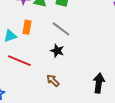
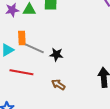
gray line: (61, 29) -> (34, 48), moved

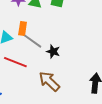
brown arrow: (58, 85) -> (49, 81), size x1.6

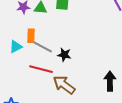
red line: (15, 62) -> (41, 69), moved

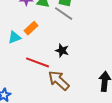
orange rectangle: (31, 36) -> (31, 28), turned 40
gray line: (43, 47) -> (64, 14), moved

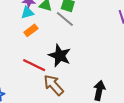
cyan triangle: (15, 37) -> (27, 13), moved
black star: (62, 50) -> (60, 56), size x1.6

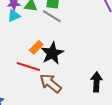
orange rectangle: (31, 30) -> (36, 47), moved
black star: (60, 56) -> (52, 53), turned 30

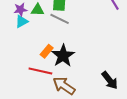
black arrow: (96, 82) -> (110, 80), turned 144

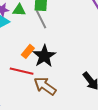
gray line: (60, 19) -> (41, 19), turned 36

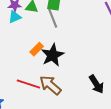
red line: (22, 71) -> (28, 84), moved

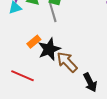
brown arrow: (50, 85) -> (67, 62), moved

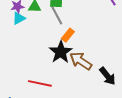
orange rectangle: (34, 42) -> (68, 35), moved

